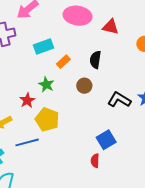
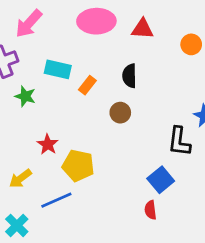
cyan rectangle: (43, 47) -> (58, 69), turned 42
green star: (46, 85) -> (25, 96), moved
black L-shape: (119, 100) -> (179, 142), moved, turned -105

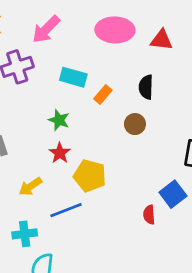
green star: (25, 96) -> (59, 120), moved
red semicircle: (150, 210) -> (149, 215), moved
cyan cross: (17, 225) -> (25, 234), turned 35

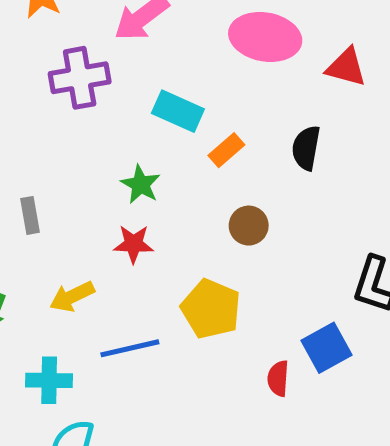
brown circle: (135, 124) -> (249, 226), moved
red star: (60, 153) -> (134, 244), turned 30
yellow pentagon: (90, 176) -> (211, 309), moved

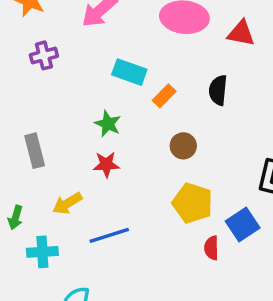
purple cross: (80, 78) -> (44, 55), moved, size x0.7
gray rectangle: (30, 215) -> (35, 151), size x1.4
yellow pentagon: (211, 309) -> (193, 203), moved
cyan cross: (49, 380) -> (42, 252), moved

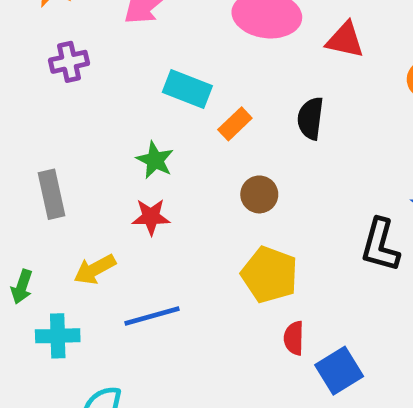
blue square: (243, 224) -> (339, 371), moved

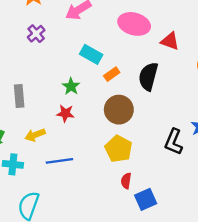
purple cross: (69, 62) -> (36, 34), turned -36
black semicircle: (310, 118) -> (148, 76), size x1.4
brown circle: (259, 194) -> (119, 110), size x1.6

